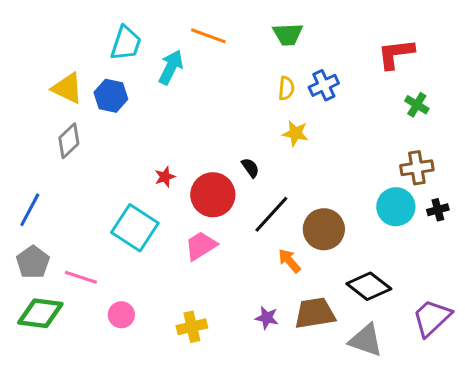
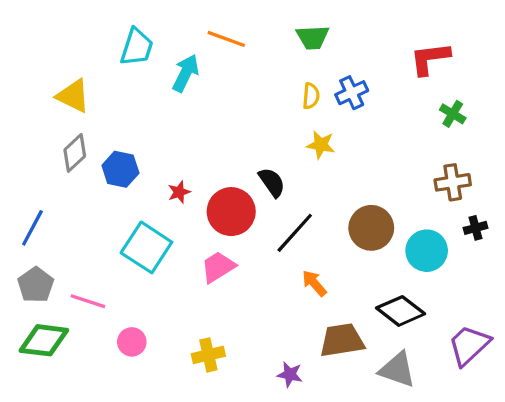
blue hexagon: (111, 96) -> (120, 169), moved
black semicircle: (250, 168) -> (272, 182), size x1.4
cyan circle: (396, 207) -> (427, 251), moved
brown circle: (324, 229) -> (371, 228), moved
purple star: (267, 318) -> (290, 374), moved

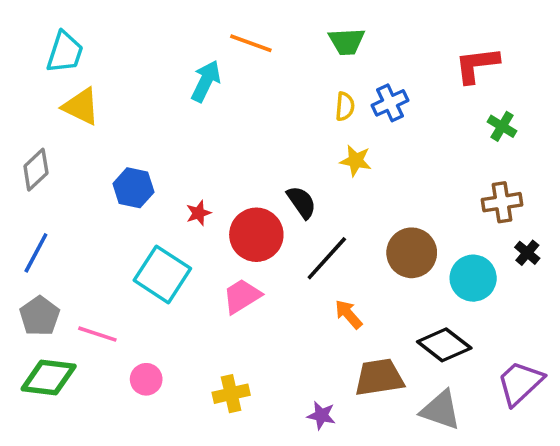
cyan trapezoid: (137, 47) -> (65, 52), moved
gray diamond: (75, 153) -> (36, 170), moved
black cross: (475, 228) -> (527, 253), turned -35

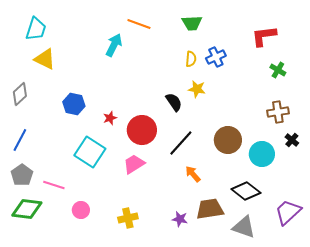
black semicircle: (301, 202) -> (174, 102), moved
purple star: (321, 415) -> (180, 219), moved

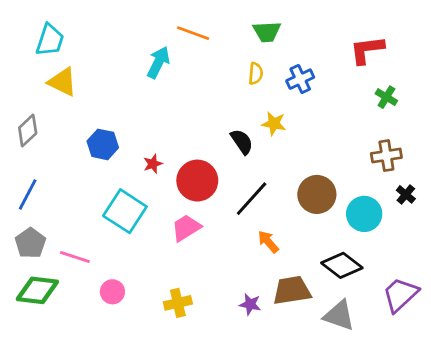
yellow semicircle: (191, 59) -> (256, 73), moved

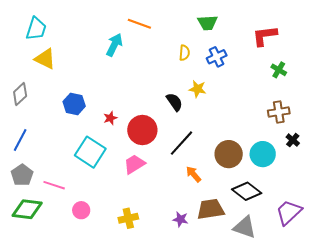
green trapezoid: (267, 32) -> (208, 23), moved
brown circle: (317, 194) -> (229, 154), moved

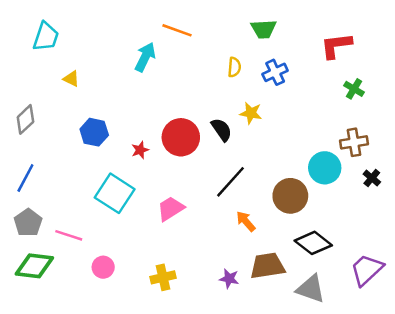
yellow triangle: (45, 59) -> (71, 79), moved, size x0.6
red circle: (142, 130) -> (181, 137), moved
cyan circle: (263, 154) -> (325, 168), moved

